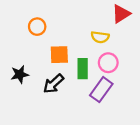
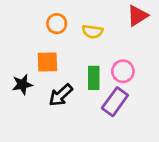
orange circle: (37, 27) -> (57, 24), moved
yellow semicircle: (100, 37) -> (92, 32), moved
orange square: (59, 55) -> (47, 62), moved

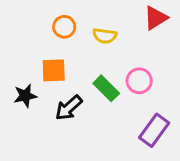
green rectangle: (94, 78) -> (106, 88), turned -45
purple rectangle: (115, 102) -> (154, 130), moved

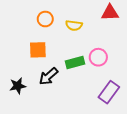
red triangle: (156, 18) -> (110, 13), turned 30
green rectangle: (106, 88) -> (75, 63), turned -60
black star: (25, 96) -> (18, 86), moved

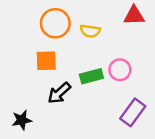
orange circle: (45, 19) -> (55, 23), size x1.5
black star: (18, 86) -> (22, 120), moved

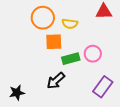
orange square: (46, 61) -> (54, 42), moved
black arrow: (59, 93) -> (56, 81), moved

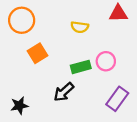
orange circle: (43, 18) -> (22, 20), moved
orange square: (54, 42) -> (38, 53), moved, turned -30

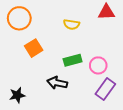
pink circle: (106, 61) -> (98, 65), moved
black arrow: (64, 92) -> (57, 83), turned 54

